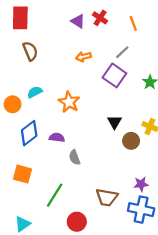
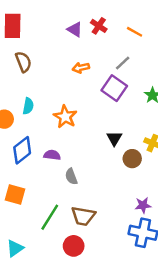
orange line: (133, 23) -> (135, 32), turned -40
cyan semicircle: (35, 92) -> (28, 106), turned 128
brown trapezoid: (107, 197) -> (83, 216), moved

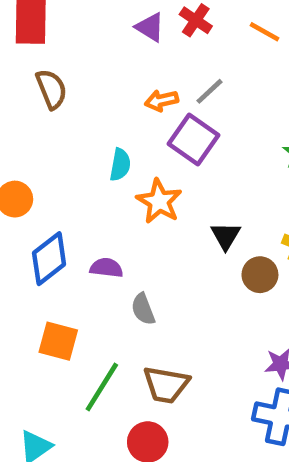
gray line: (123, 63) -> (210, 91), moved
purple square: (114, 88) -> (194, 139), moved
cyan semicircle: (28, 106) -> (120, 165), moved
orange star: (65, 117) -> (159, 201), moved
orange square: (15, 194) -> (58, 341), moved

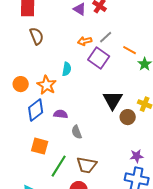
orange line: (265, 32) -> (130, 50), moved
orange star: (159, 201) -> (47, 85), moved
black triangle: (226, 236) -> (113, 100), size x1.5

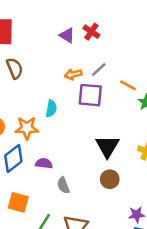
purple square: (99, 58) -> (90, 95), turned -30
orange star: (47, 85) -> (27, 128), turned -30
brown circle: (128, 117) -> (110, 179), moved

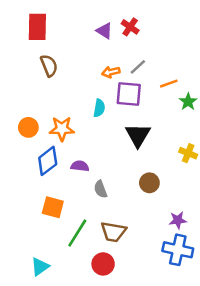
orange line: (128, 85) -> (169, 84), turned -49
cyan semicircle: (51, 109) -> (99, 108), moved
black triangle: (107, 146) -> (138, 135), moved

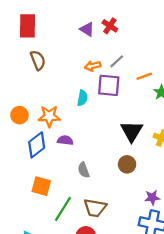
black triangle: (138, 135) -> (132, 131), moved
purple semicircle: (80, 166) -> (65, 140), moved

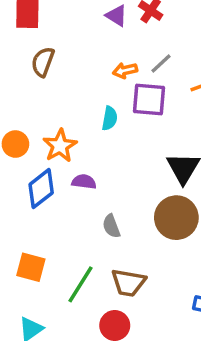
brown semicircle: (38, 60) -> (43, 62), turned -138
orange star: (49, 116) -> (60, 146), turned -30
brown circle: (127, 164) -> (176, 218), size x1.6
orange square: (41, 186) -> (31, 267), moved

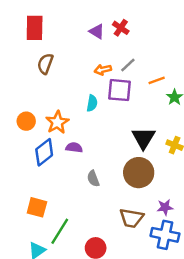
brown trapezoid: (128, 283) -> (131, 218), moved
green line: (80, 284) -> (60, 231), moved

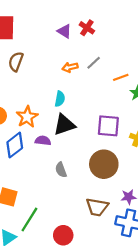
purple square: (120, 90) -> (108, 126), moved
black triangle: (143, 138) -> (64, 125), moved, turned 40

